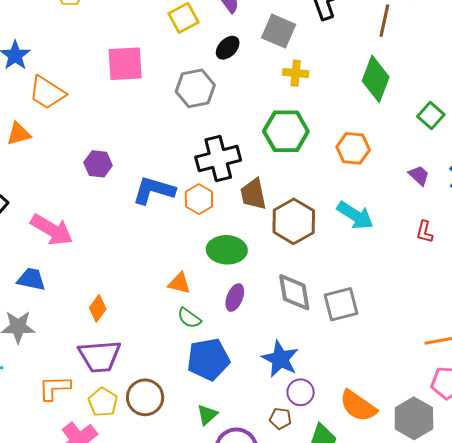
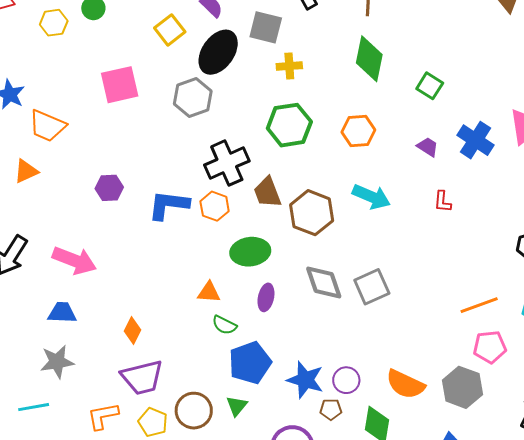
black ellipse: (228, 48) -> (218, 52), size x1.8
blue star: (280, 359) -> (305, 380), moved
green triangle: (207, 415) -> (237, 406), moved

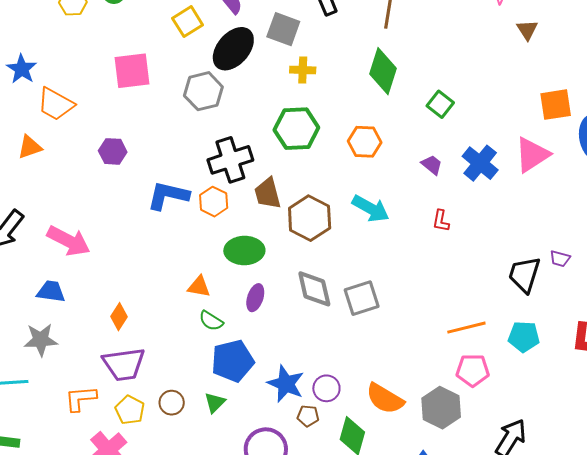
purple hexagon: (109, 188) -> (113, 151), moved
brown circle: (194, 411) -> (172, 403), size x0.7

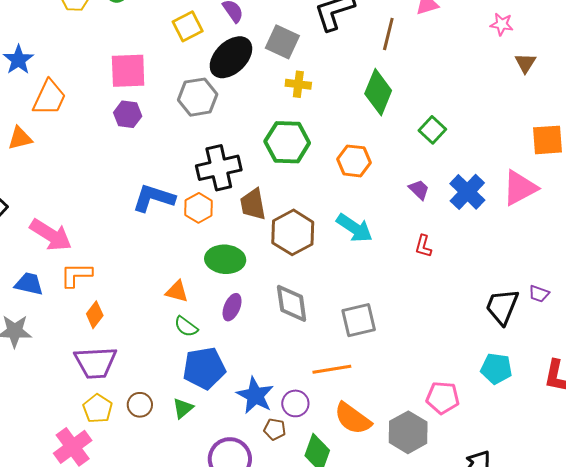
orange trapezoid: (56, 104) -> (49, 98), turned -99
purple hexagon: (113, 151) -> (128, 114), moved
gray square: (362, 298) -> (359, 320), moved
orange line: (466, 328) -> (332, 369), moved
orange L-shape: (81, 399) -> (76, 275), moved

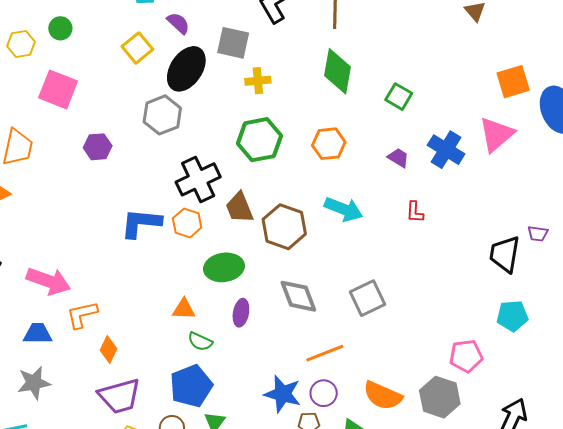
pink square: (128, 71) -> (58, 89), moved, turned 36
blue pentagon: (204, 368) -> (191, 386), moved
orange line: (332, 369) -> (325, 353), moved

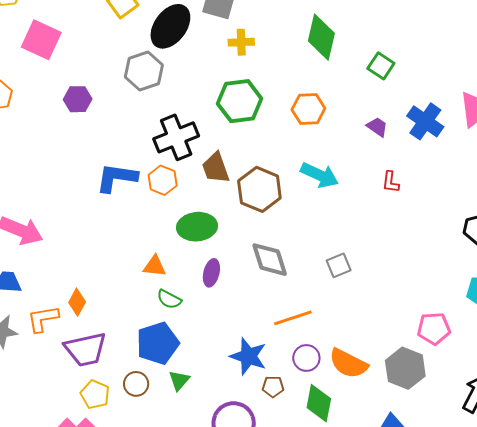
gray square: (367, 298) -> (339, 265), size x0.7
orange L-shape: (82, 315) -> (43, 319), moved
purple circle: (324, 393) -> (306, 358), moved

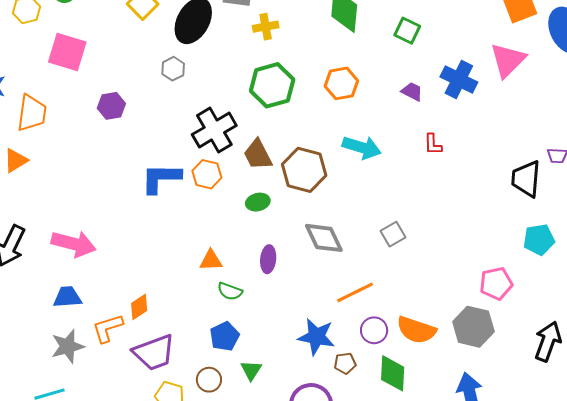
gray hexagon: (144, 71) -> (173, 69), size x0.6
green ellipse: (197, 227) -> (258, 202), moved, size x0.6
orange diamond: (77, 302) -> (139, 307), turned 36
blue pentagon: (158, 343) -> (225, 336), size x0.7

